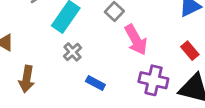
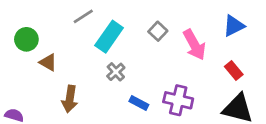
pink arrow: (136, 40) -> (194, 45), moved
purple cross: (153, 80) -> (178, 100), moved

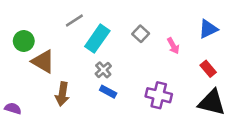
pink arrow: (194, 45) -> (173, 46), size x0.6
brown triangle: (48, 62) -> (43, 61), size x1.5
blue rectangle: (139, 103) -> (108, 92), moved

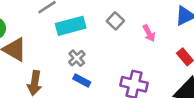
cyan rectangle: (97, 39) -> (71, 26), turned 40

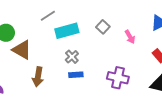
blue rectangle: (82, 81) -> (76, 75), turned -32

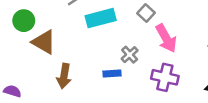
pink arrow: (130, 37) -> (166, 38), moved, size x1.6
gray cross: (72, 57) -> (130, 55), moved

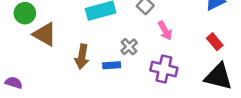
pink arrow: (166, 38) -> (165, 31), size x0.7
brown arrow: (64, 76) -> (82, 57), moved

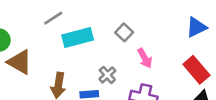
red rectangle: (215, 42) -> (196, 70), size x1.5

